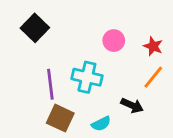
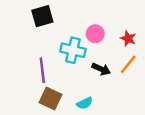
black square: (35, 28) -> (42, 16), moved, turned 30
cyan cross: (87, 77) -> (73, 50), moved
black arrow: (132, 105) -> (101, 69), moved

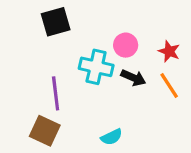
orange line: (128, 64) -> (169, 86), turned -72
black arrow: (101, 69) -> (133, 78), moved
brown square: (51, 98) -> (45, 131), moved

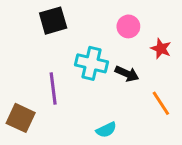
pink circle: (126, 45) -> (128, 26), moved
orange line: (169, 86) -> (161, 103), moved
brown square: (45, 131) -> (21, 118), moved

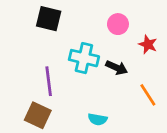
black square: (53, 21) -> (49, 19), turned 30
brown square: (21, 118) -> (38, 115), moved
cyan semicircle: (106, 130) -> (98, 119), turned 36

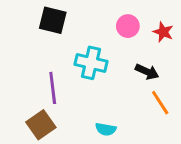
red star: (148, 44) -> (163, 32), moved
black arrow: (117, 68) -> (147, 72), moved
brown square: (38, 115) -> (41, 125), turned 30

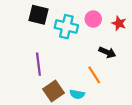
cyan cross: (91, 63) -> (66, 27), moved
orange line: (160, 103) -> (94, 75), moved
brown square: (41, 125) -> (53, 91), moved

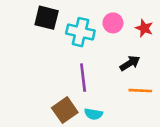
black arrow: (107, 52) -> (130, 63), turned -56
purple line: (38, 64) -> (83, 78), moved
orange line: (94, 75) -> (140, 91), moved, turned -54

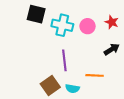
pink circle: (113, 23) -> (88, 26), moved
black arrow: (130, 63) -> (112, 49), moved
orange line: (140, 91) -> (95, 75), moved

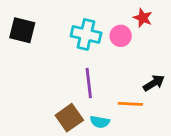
black square: (36, 14) -> (22, 30), moved
red star: (112, 22) -> (143, 18), moved
black arrow: (112, 49) -> (154, 83), moved

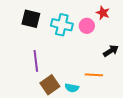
black square: (22, 30) -> (31, 19), moved
purple line: (89, 83) -> (36, 61), moved
black arrow: (154, 83) -> (111, 51), moved

